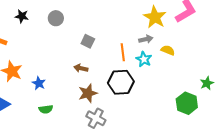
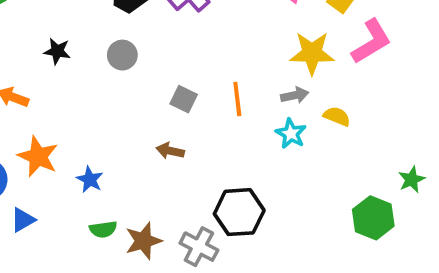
yellow star: (155, 17) -> (312, 53), turned -30
orange line: (123, 52) -> (237, 99), moved
black hexagon: (121, 82) -> (239, 212), moved
brown star: (88, 93) -> (143, 241), moved

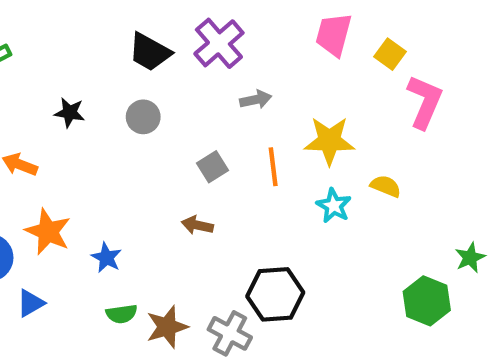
pink L-shape: (371, 42) -> (425, 102), turned -36
yellow star: (312, 53) -> (329, 141), moved
gray arrow: (295, 95) -> (256, 100), moved
gray square: (184, 99) -> (212, 167), turned 32

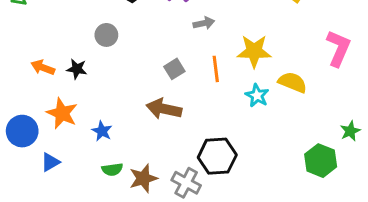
pink L-shape: (425, 102) -> (338, 48), moved
black star: (70, 113) -> (77, 69), moved
gray circle: (143, 117) -> (106, 35), moved
yellow semicircle: (386, 186) -> (293, 82), size x1.4
brown arrow: (197, 225) -> (164, 109), size x1.6

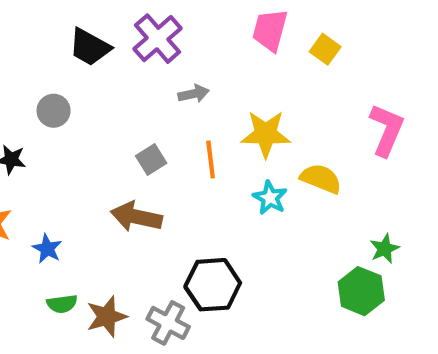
green star: (350, 131) -> (385, 249), moved

